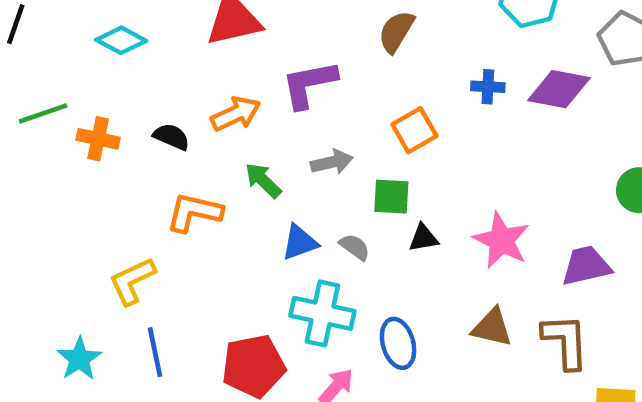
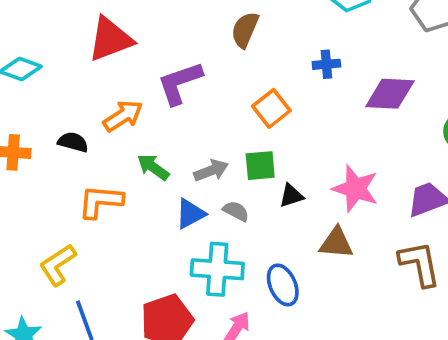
purple diamond: (559, 89) -> (390, 94), moved
gray arrow: (332, 162) -> (211, 171), moved
brown triangle: (492, 327) -> (336, 243), moved

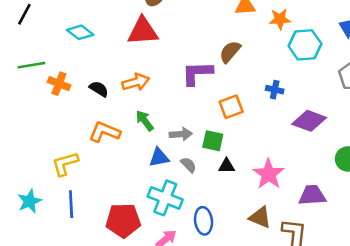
purple L-shape: (180, 83) -> (197, 73), moved
brown triangle: (336, 243) -> (260, 217), moved

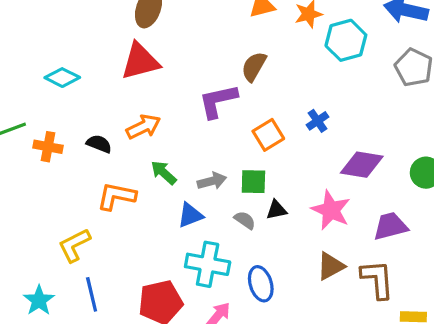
blue cross: (275, 90) -> (318, 121), moved, turned -36
purple diamond: (309, 121) -> (362, 165), moved
gray semicircle: (188, 165) -> (245, 220), moved
brown triangle: (260, 217) -> (331, 266), turned -40

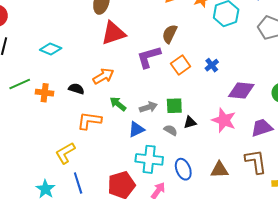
red triangle: (140, 61) -> (113, 33), moved
orange square: (268, 135) -> (181, 65), moved
brown triangle: (331, 266) -> (219, 170), moved, turned 30

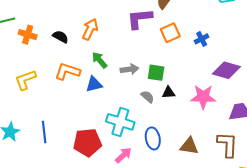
orange arrow: (103, 76) -> (90, 29), turned -45
pink star: (224, 120) -> (203, 97), turned -30
blue triangle: (136, 129) -> (94, 84), moved
yellow L-shape: (65, 153) -> (25, 80), moved

